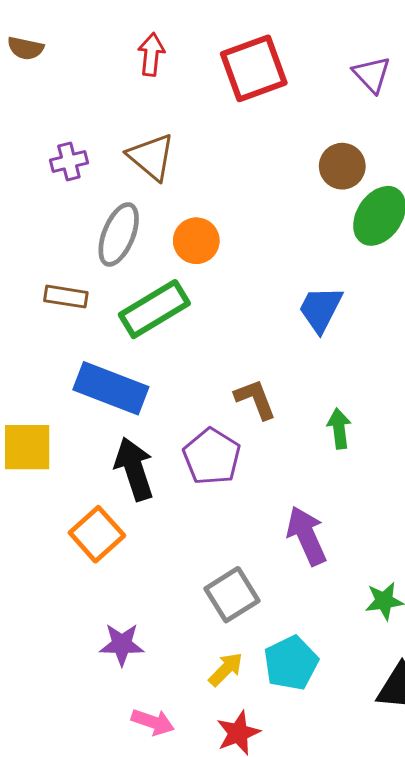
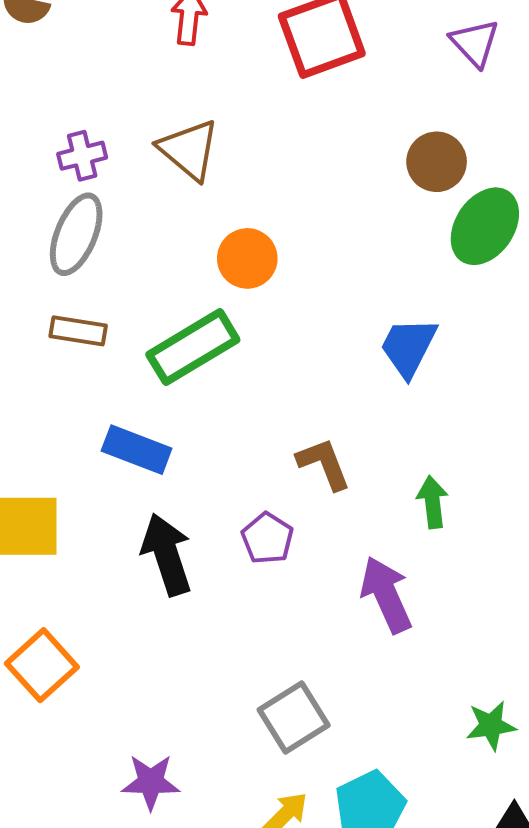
gray ellipse: (119, 234) -> (76, 234), moved
blue rectangle: (111, 388) -> (137, 450), size x0.7
purple pentagon: (212, 457) -> (267, 538), size x0.7
orange square: (97, 534) -> (42, 665), moved
purple arrow: (307, 536) -> (386, 595), moved

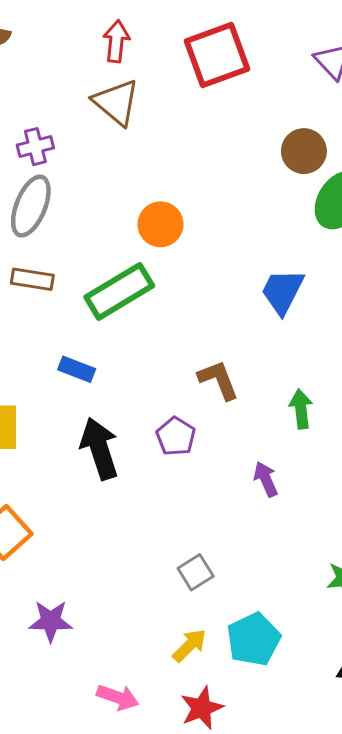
brown triangle: (189, 150) -> (116, 102), moved
blue rectangle: (137, 450) -> (77, 369), size x0.7
purple arrow: (386, 595) -> (266, 479), size x0.6
gray square: (294, 718) -> (196, 572), size x0.7
purple star: (151, 782) -> (51, 621), moved

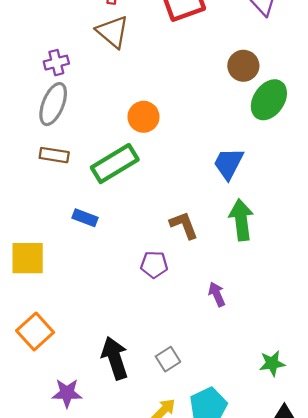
green arrow: (301, 409) -> (241, 220), moved, size x1.5
purple pentagon: (176, 436) -> (154, 265), turned -30
black arrow: (99, 449) -> (115, 358), moved

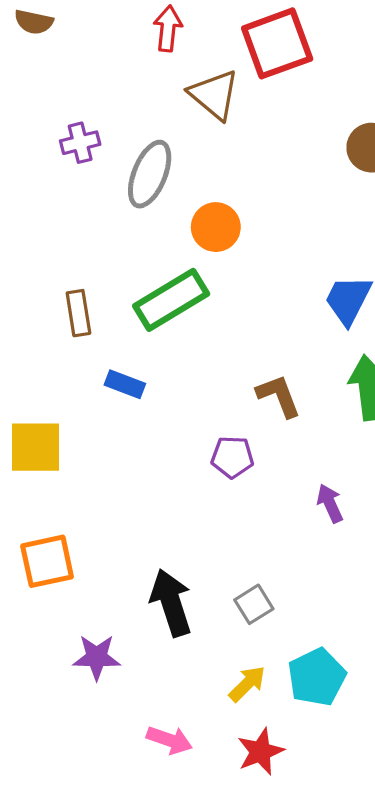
brown triangle: (113, 32) -> (214, 95), moved
gray ellipse: (53, 104) -> (150, 174), moved
brown rectangle: (54, 155) -> (78, 313), moved, turned 72
orange square: (35, 331) -> (47, 561), turned 30

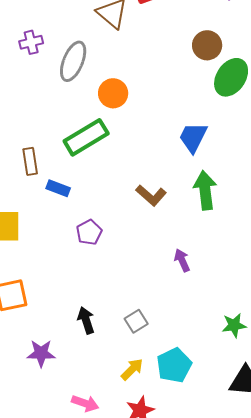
brown rectangle: (78, 313) -> (30, 161), moved
brown L-shape: (279, 396) -> (151, 195), turned 152
purple pentagon: (232, 457) -> (89, 232), moved, turned -30
black arrow: (171, 603) -> (86, 320), size x0.7

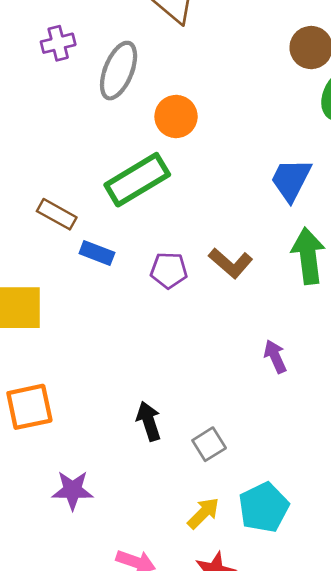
brown rectangle: (30, 161) -> (57, 214), turned -52
purple pentagon: (89, 232) -> (169, 270), moved, turned 30
black arrow: (86, 320) -> (149, 421), moved

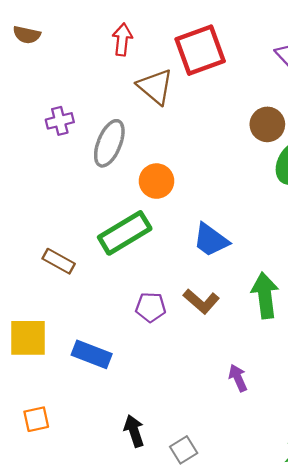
blue trapezoid: (291, 180) -> (211, 240), moved, turned -81
blue rectangle: (97, 253) -> (92, 354), moved, size x1.4
orange square: (29, 407) -> (36, 419), size x0.7

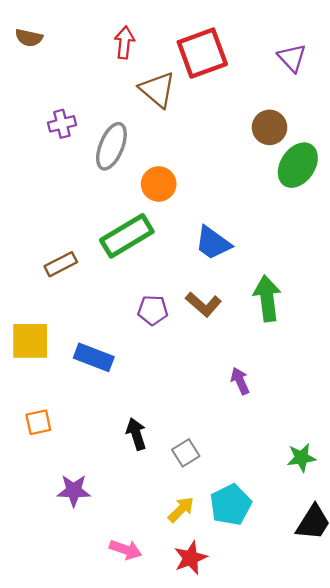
brown rectangle: (59, 261) -> (61, 264), turned -56

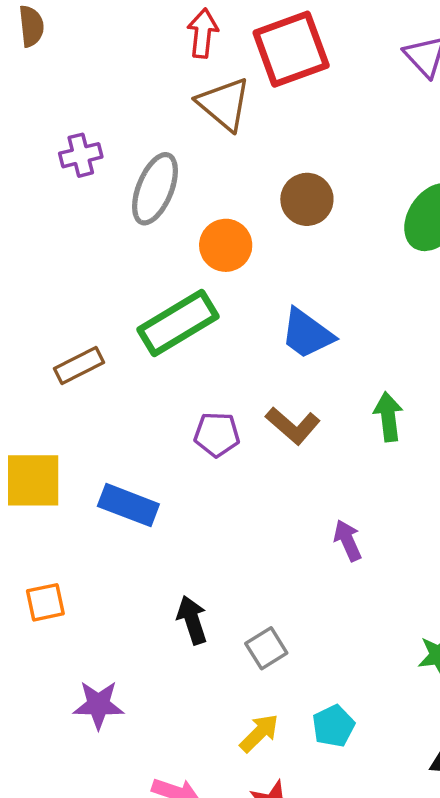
brown semicircle: (29, 38) -> (31, 26), turned -108
red arrow: (124, 42) -> (203, 33), moved
brown circle: (270, 127) -> (307, 199), moved
green arrow: (267, 298) -> (388, 417), size x0.7
cyan pentagon: (231, 505) -> (333, 726), size x0.7

